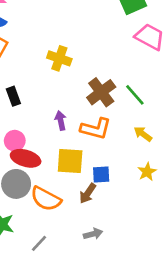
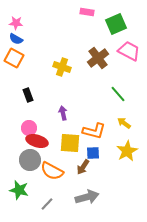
brown cross: (101, 92) -> (98, 58), moved
orange L-shape: (96, 129) -> (94, 131), moved
yellow star: (147, 172) -> (127, 151), size x1.5
gray arrow: (93, 234) -> (87, 197), size x1.6

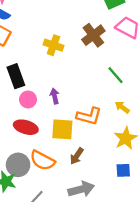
black rectangle: (28, 95) -> (16, 76), size x1.5
pink circle: (29, 128) -> (28, 99), moved
blue square: (93, 153) -> (123, 170), moved
gray circle: (30, 160) -> (18, 165), moved

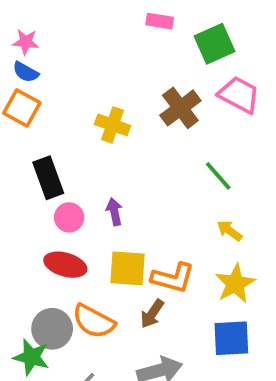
orange L-shape: (89, 116) -> (173, 278), moved
blue square: (123, 170) -> (231, 338), size x1.5

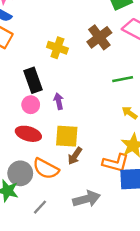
green line: (218, 176) -> (123, 79), turned -60
black rectangle: (48, 178) -> (33, 80), moved
orange L-shape: (173, 278) -> (116, 163), moved
brown arrow: (152, 314) -> (75, 156), moved

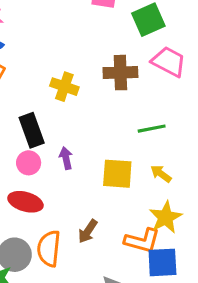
brown cross: (99, 37) -> (120, 73), turned 35
yellow square: (67, 136) -> (117, 174), moved
orange semicircle: (46, 169) -> (49, 248), turned 68

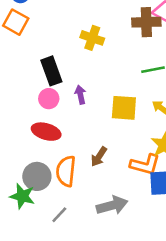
brown cross: (120, 73) -> (146, 22), moved
yellow cross: (64, 87) -> (92, 38), moved

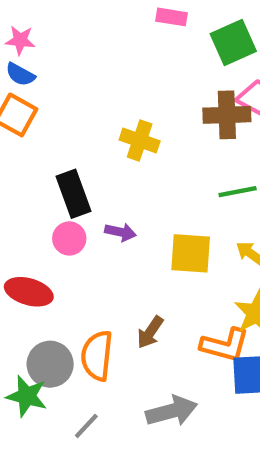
purple arrow: (80, 95) -> (120, 232), turned 114
red ellipse: (46, 132) -> (29, 292), moved

